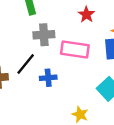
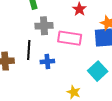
black line: (26, 64) -> (29, 50), turned -36

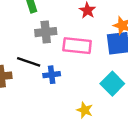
black line: (29, 50) -> (29, 62), turned -72

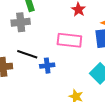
gray cross: (46, 32) -> (21, 22), moved

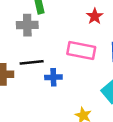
black line: (27, 54) -> (32, 62), turned -30

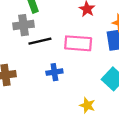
black line: (32, 62) -> (40, 41), moved

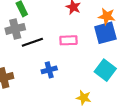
pink rectangle: (78, 43) -> (68, 40), size x0.7

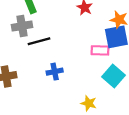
pink rectangle: (68, 40) -> (100, 50), moved

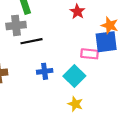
cyan square: (113, 76) -> (74, 76), moved

